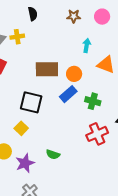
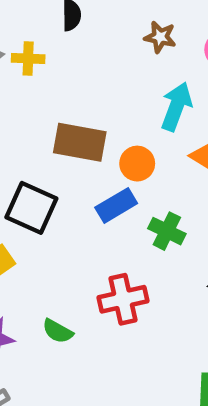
cyan arrow: (87, 45) -> (176, 106), size x1.5
red cross: (97, 134) -> (123, 299), moved

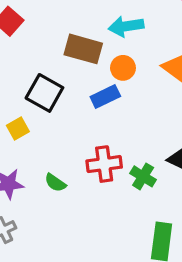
cyan arrow: (176, 106) -> (126, 26), moved, turned -124
green cross: (167, 231) -> (143, 176), moved

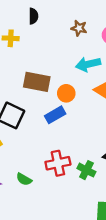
cyan arrow: (126, 26) -> (88, 64), moved

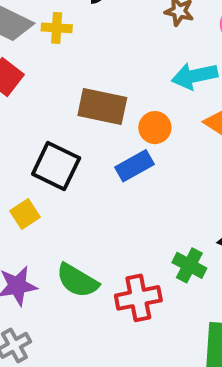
red cross: (58, 163) -> (138, 298), moved
green semicircle: (24, 179) -> (77, 280), size x1.5

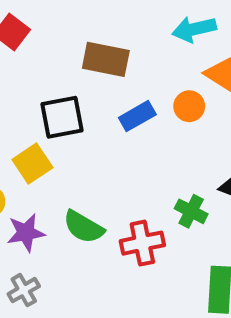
orange circle: (155, 128) -> (189, 106), moved
black square: (56, 166) -> (62, 117), turned -36
yellow square: (25, 214) -> (32, 164), size x1.4

